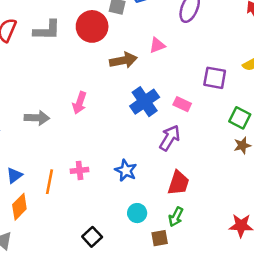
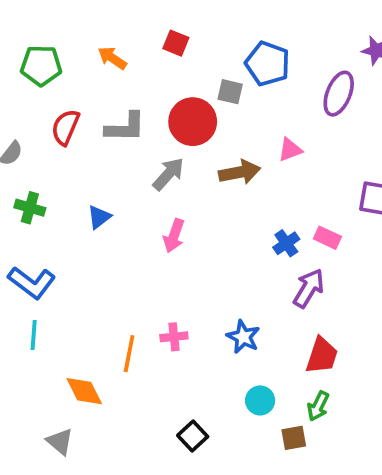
blue cross: (145, 102) -> (286, 243), moved, size x0.6
gray arrow: (37, 118) -> (168, 174), moved, turned -50
blue triangle: (14, 175) -> (99, 217), moved
orange diamond: (19, 207) -> (84, 391), turned -72

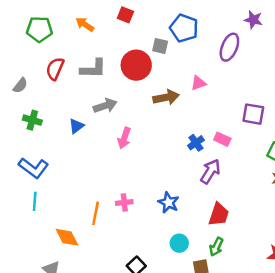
gray arrow: (168, 174) -> (105, 106), moved, turned 30

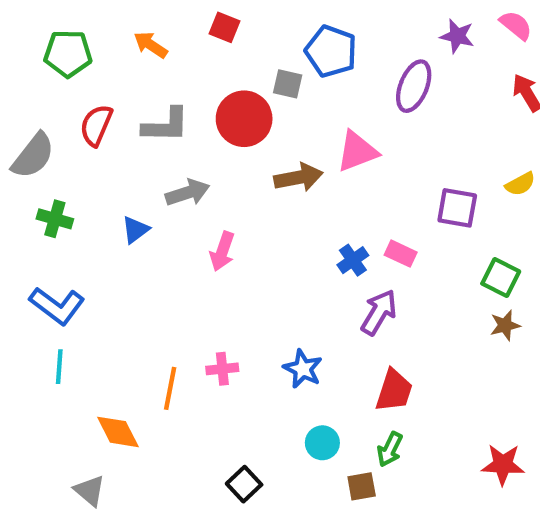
pink triangle: (198, 83) -> (357, 151), size x1.5
gray semicircle: (20, 85) -> (33, 156), size x1.6

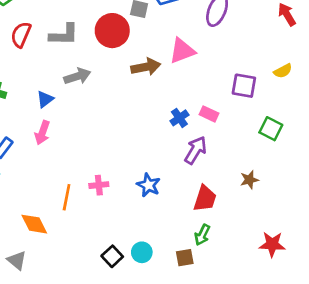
pink arrow: (222, 251) -> (42, 133), moved
brown star: (505, 325) -> (249, 180), moved
cyan circle: (322, 443) -> (142, 252), moved

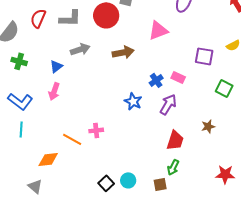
brown arrow: (146, 67) -> (123, 52), moved
blue star: (149, 185) -> (133, 101), moved
orange line: (67, 197) -> (72, 139), turned -72
orange diamond: (34, 224) -> (48, 159), turned -70

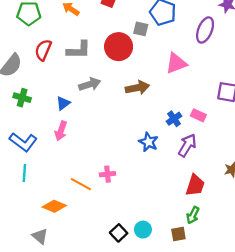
orange diamond: (48, 159) -> (54, 206), turned 30

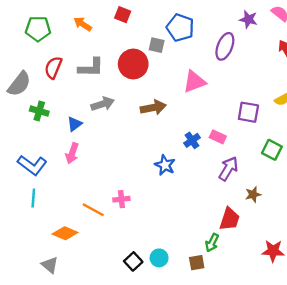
green cross: (22, 98) -> (39, 111), moved
purple arrow: (187, 145) -> (228, 169), moved
red trapezoid: (195, 185) -> (230, 219), moved

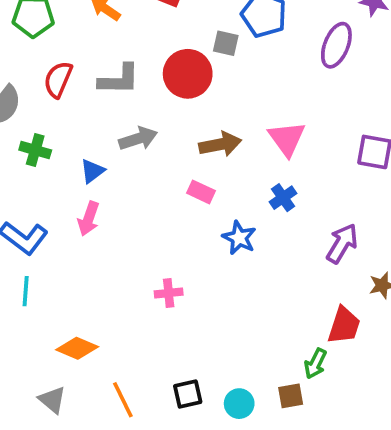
pink triangle: (194, 82) -> (287, 139), moved, turned -45
pink rectangle: (218, 137) -> (201, 192), moved
orange line: (93, 210) -> (123, 400), moved, turned 35
cyan circle: (159, 258) -> (239, 404), moved
black square: (133, 261) -> (188, 394), turned 30

